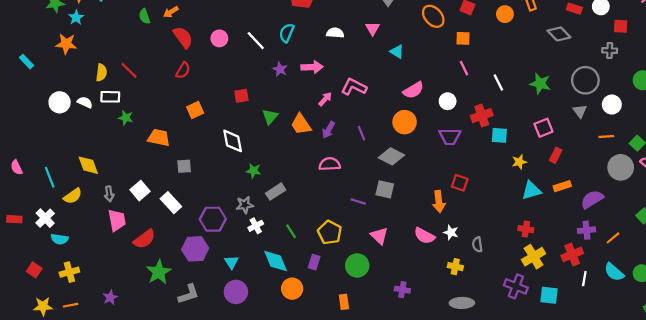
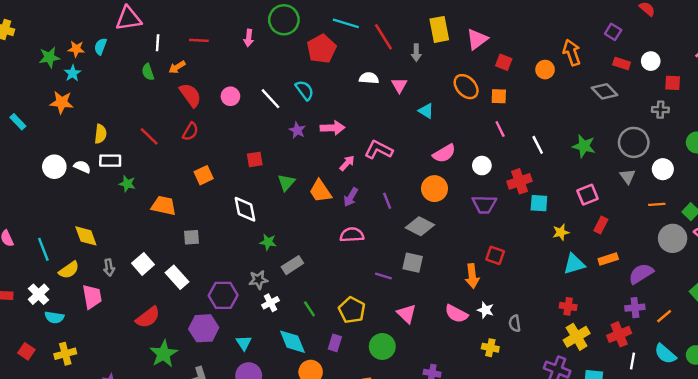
orange ellipse: (433, 16) -> (466, 87), moved
cyan semicircle: (287, 33) -> (305, 90), turned 120
white semicircle: (335, 33) -> (369, 78), moved
red line: (129, 70) -> (149, 136), moved
pink trapezoid: (117, 220) -> (92, 297), moved

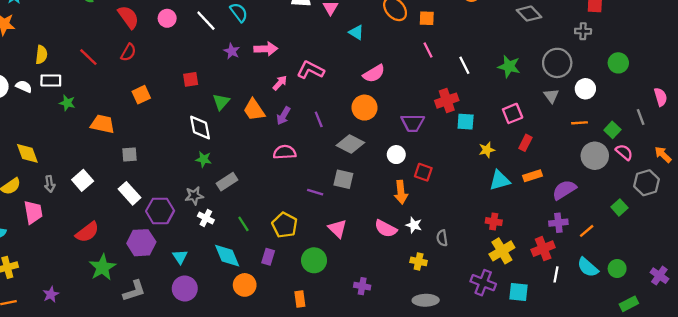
white circle: (482, 166) -> (396, 155), moved
white diamond: (245, 209) -> (200, 128), moved
white rectangle: (177, 277) -> (130, 193), moved
white cross: (271, 303) -> (206, 218), turned -35

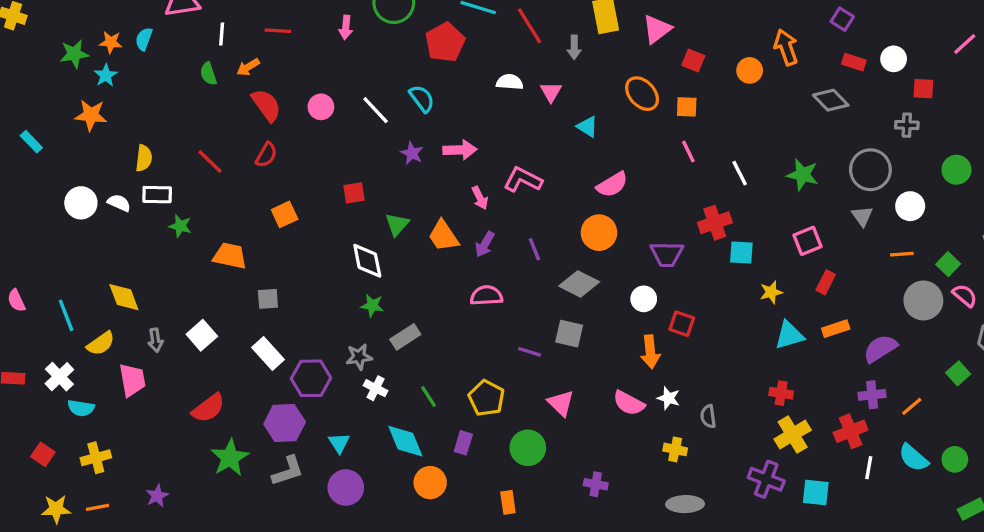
pink arrow: (280, 83) -> (480, 198), turned 112
gray L-shape: (134, 291) -> (288, 471), moved

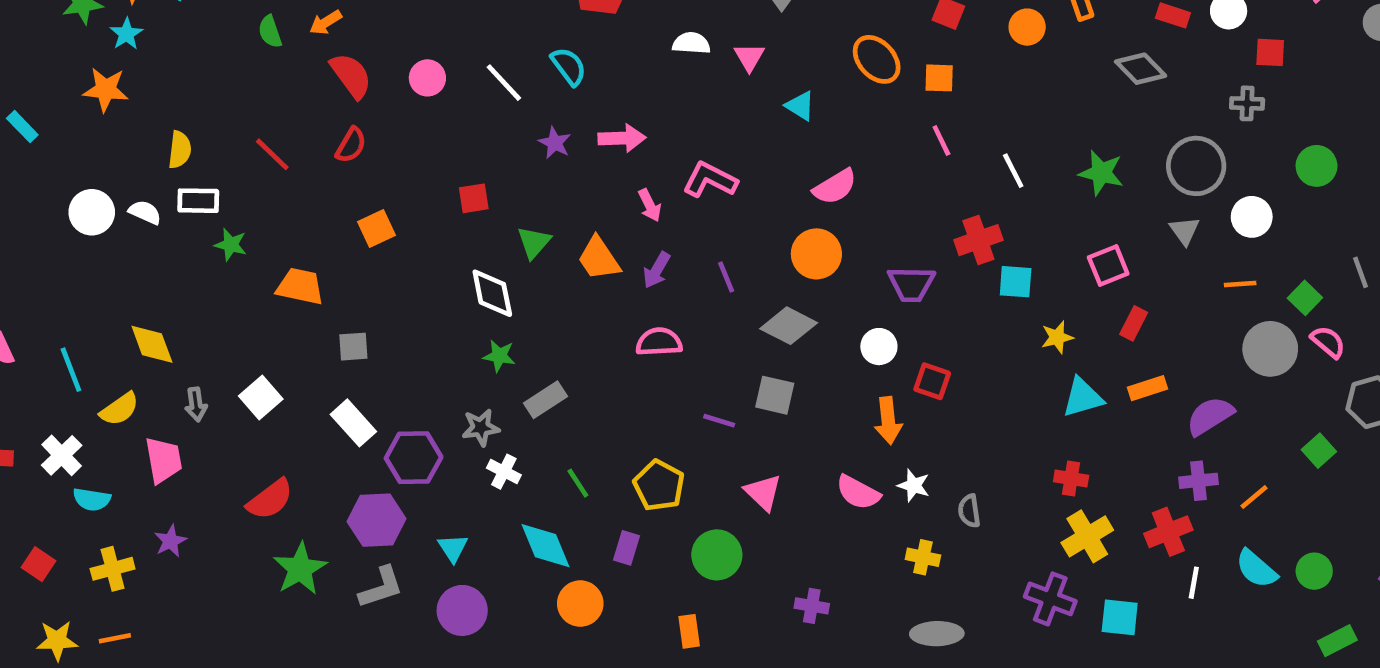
purple star: (157, 496) -> (170, 541), moved

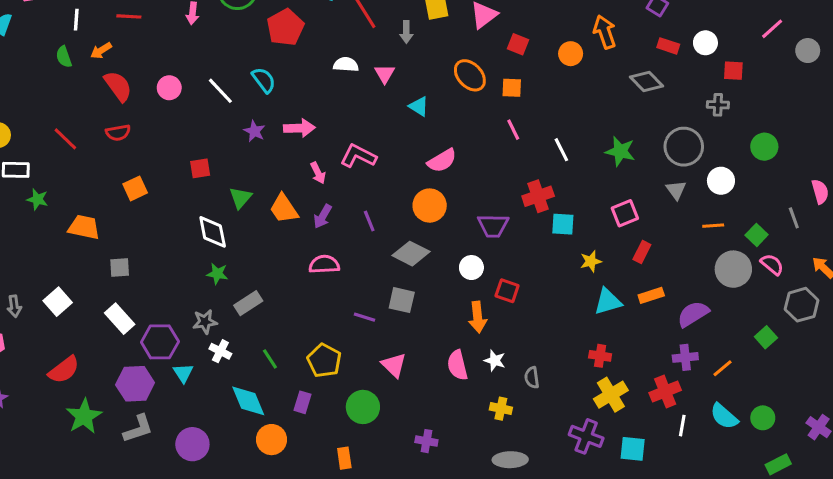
red semicircle: (351, 145) -> (118, 133), turned 50
pink semicircle: (858, 492) -> (457, 365), turned 48
cyan triangle: (453, 548) -> (183, 373), moved

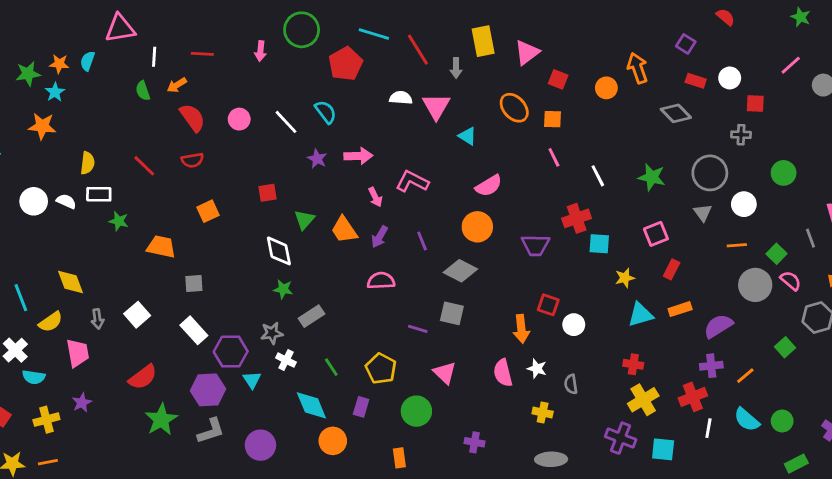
pink triangle: (385, 74) -> (436, 106), size x1.5
white circle: (471, 268) -> (574, 325), moved

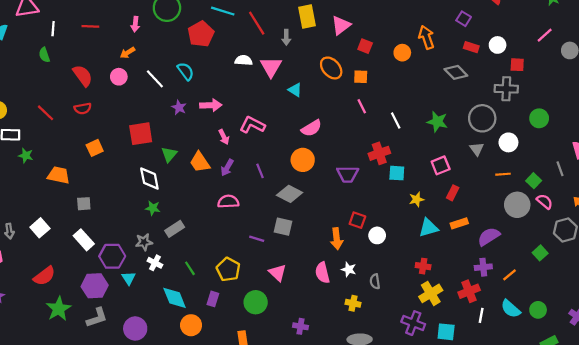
orange arrow: (177, 85) -> (128, 53), moved
gray cross: (741, 135) -> (506, 89), size x1.5
red square: (268, 193) -> (141, 134), size x1.6

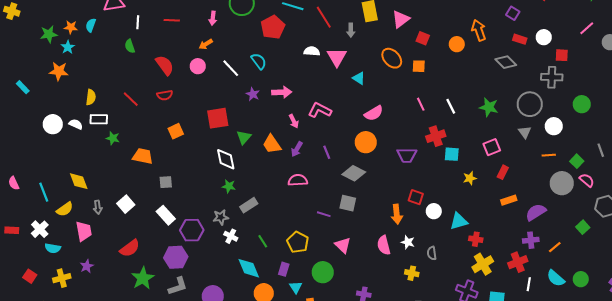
pink line: (362, 106) -> (421, 104), moved
cyan triangle: (429, 228) -> (459, 221), moved
cyan triangle: (129, 278) -> (296, 287), moved

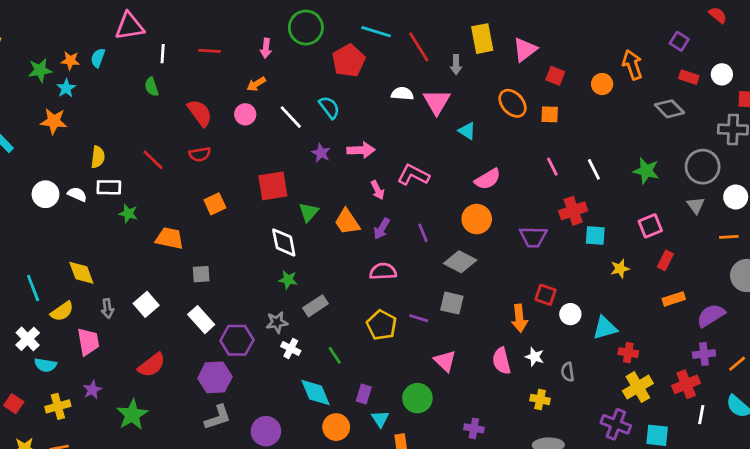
yellow pentagon: (298, 242) -> (382, 325), moved
green star: (143, 278) -> (132, 415), moved

